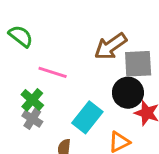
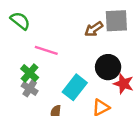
brown arrow: (111, 46) -> (94, 29), size x0.7
gray square: (138, 64) -> (116, 21), moved

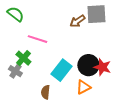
black circle: (108, 67) -> (88, 65), moved
gray cross: (30, 88) -> (15, 71), moved

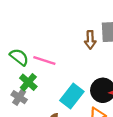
green semicircle: (15, 14) -> (19, 57), moved
brown arrow: (77, 21) -> (90, 40), turned -56

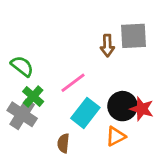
pink line: (44, 61) -> (73, 83), moved, turned -55
gray cross: (19, 97) -> (22, 114), size x1.5

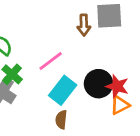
orange triangle: (116, 136) -> (120, 105), moved
brown semicircle: (63, 143) -> (61, 120), moved

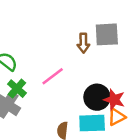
cyan rectangle: (63, 90) -> (92, 123), moved, turned 50

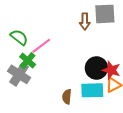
pink line: (53, 76) -> (41, 46), moved

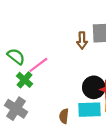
gray cross: (19, 74) -> (16, 109), moved

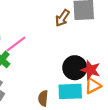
brown arrow: (82, 40) -> (62, 18), turned 35

